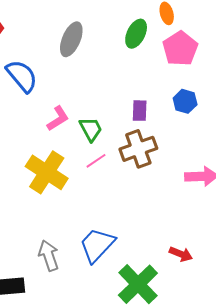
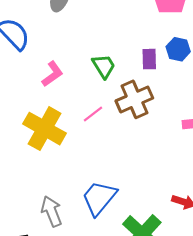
purple rectangle: (140, 111) -> (149, 59), moved
green trapezoid: (91, 129) -> (104, 66), moved

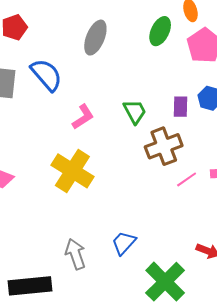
pink line: (93, 114) -> (187, 179), moved
blue trapezoid: (99, 198) -> (124, 243), size x0.7

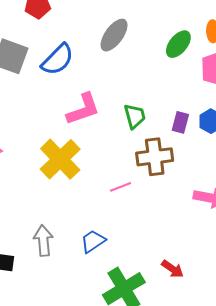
blue semicircle: (46, 75) -> (58, 60), turned 72
pink L-shape: (83, 117) -> (83, 109), size x1.4
pink line: (187, 179) -> (121, 187), moved

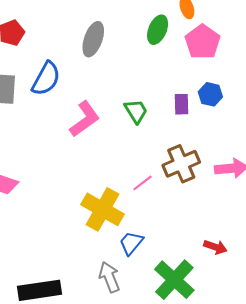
brown cross: (155, 157) -> (181, 164), moved
yellow cross: (60, 159) -> (103, 209), moved
gray arrow: (43, 241) -> (109, 277), moved

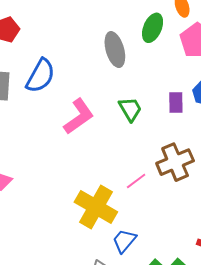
gray ellipse: (93, 39) -> (115, 50), moved, turned -36

